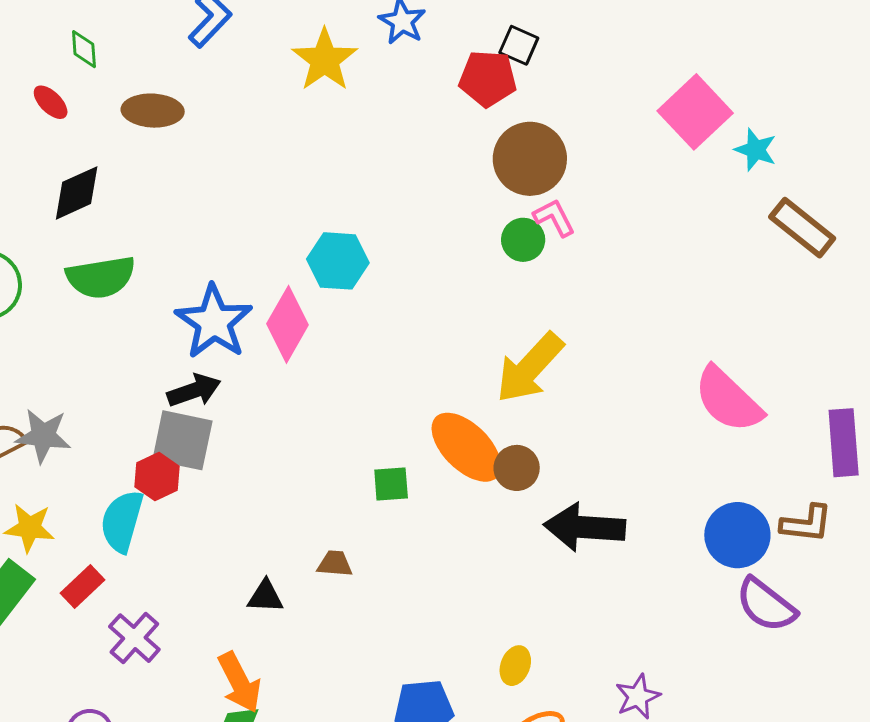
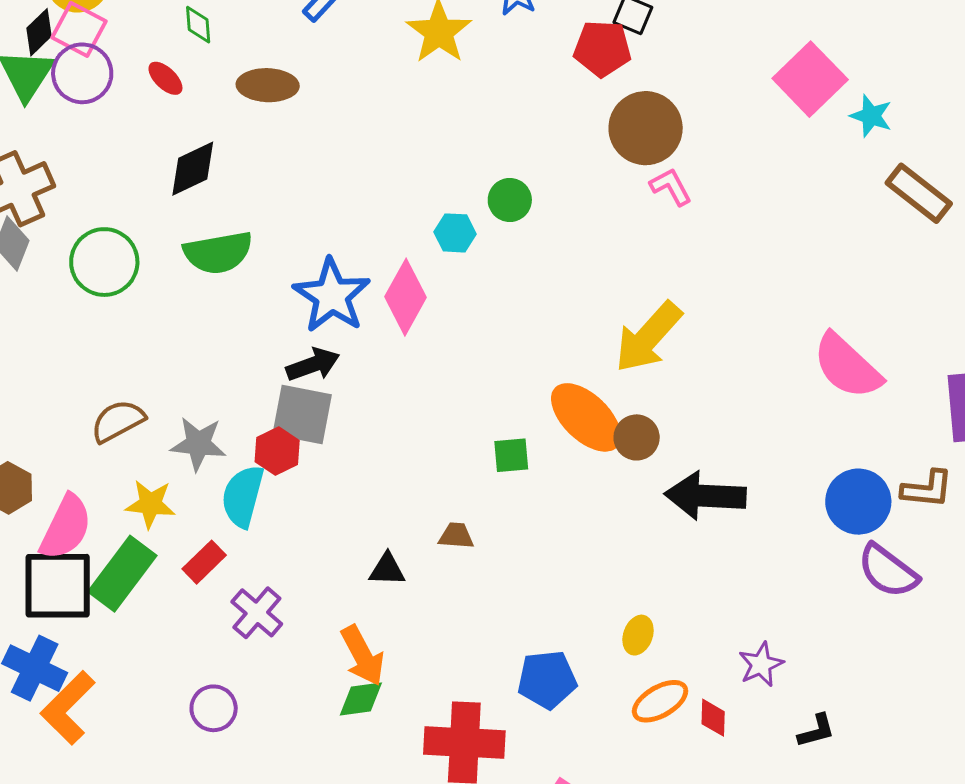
green circle: (523, 240) -> (510, 200), moved
cyan hexagon: (338, 261) -> (455, 233), size x0.7
gray star: (43, 436) -> (198, 444), moved

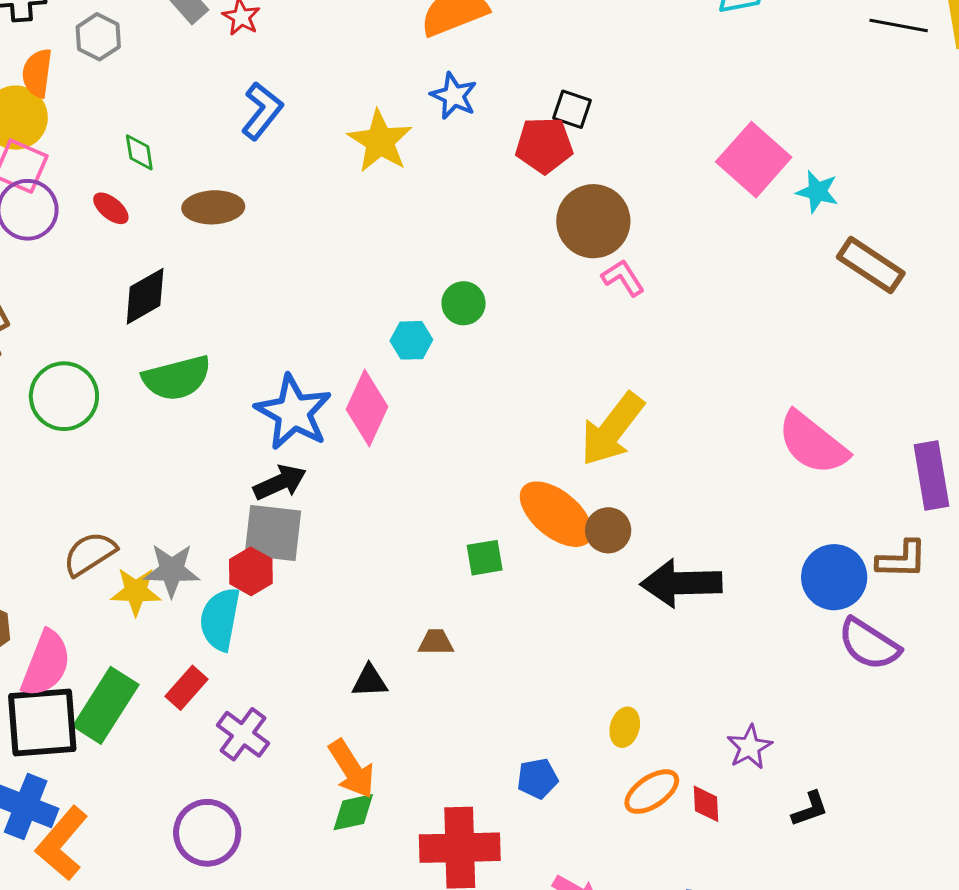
yellow star: (150, 504) -> (136, 591), moved
blue pentagon: (547, 680) -> (537, 779), size x0.7
purple circle: (214, 708) -> (207, 833), size x1.4

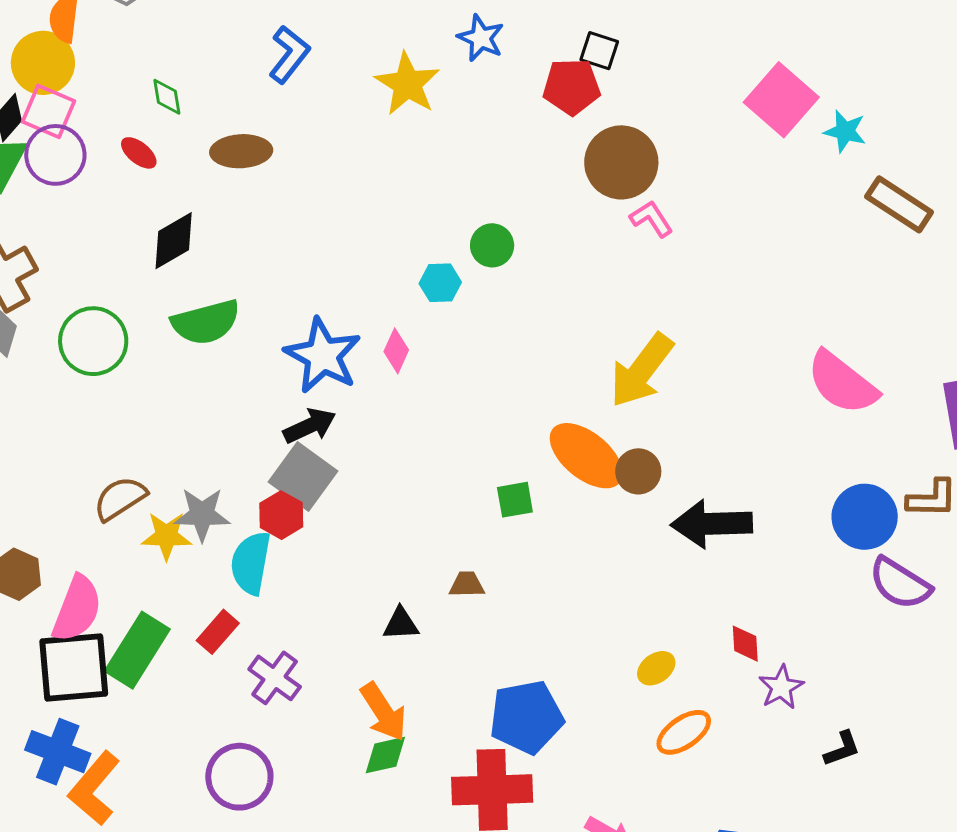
pink diamond: (367, 408) -> (396, 351), size x0.6
gray square: (273, 533) -> (303, 476), turned 30
yellow ellipse: (625, 727) -> (656, 668), turned 39
blue pentagon: (537, 779) -> (526, 717), moved, size x1.8
red diamond: (706, 804) -> (745, 644), moved

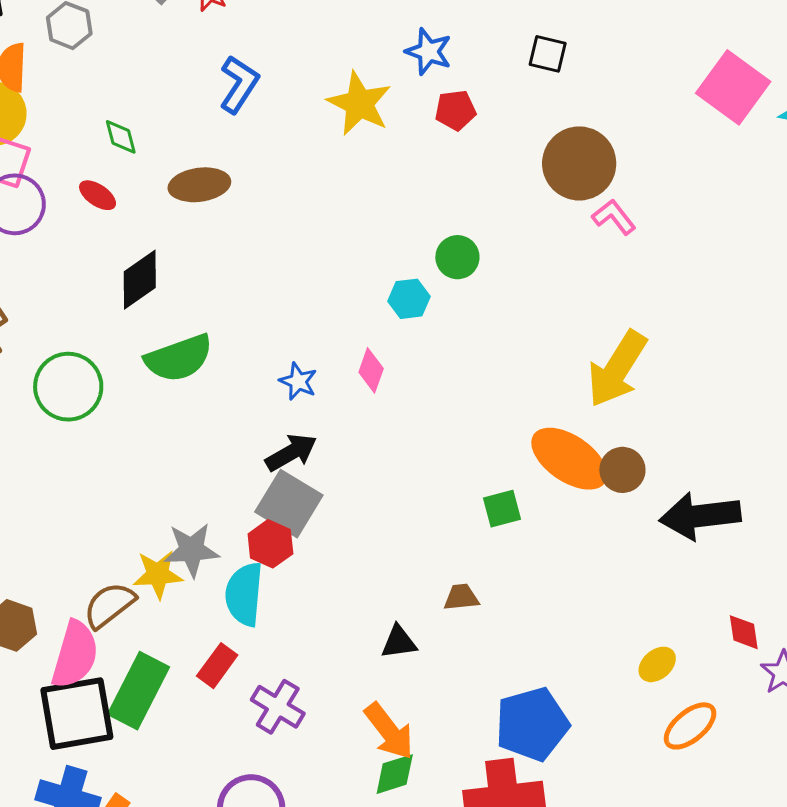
red pentagon: (572, 87) -> (455, 110), moved, size x0.7
blue star: (323, 356) -> (298, 381), size x0.5
brown semicircle: (120, 498) -> (109, 605), moved

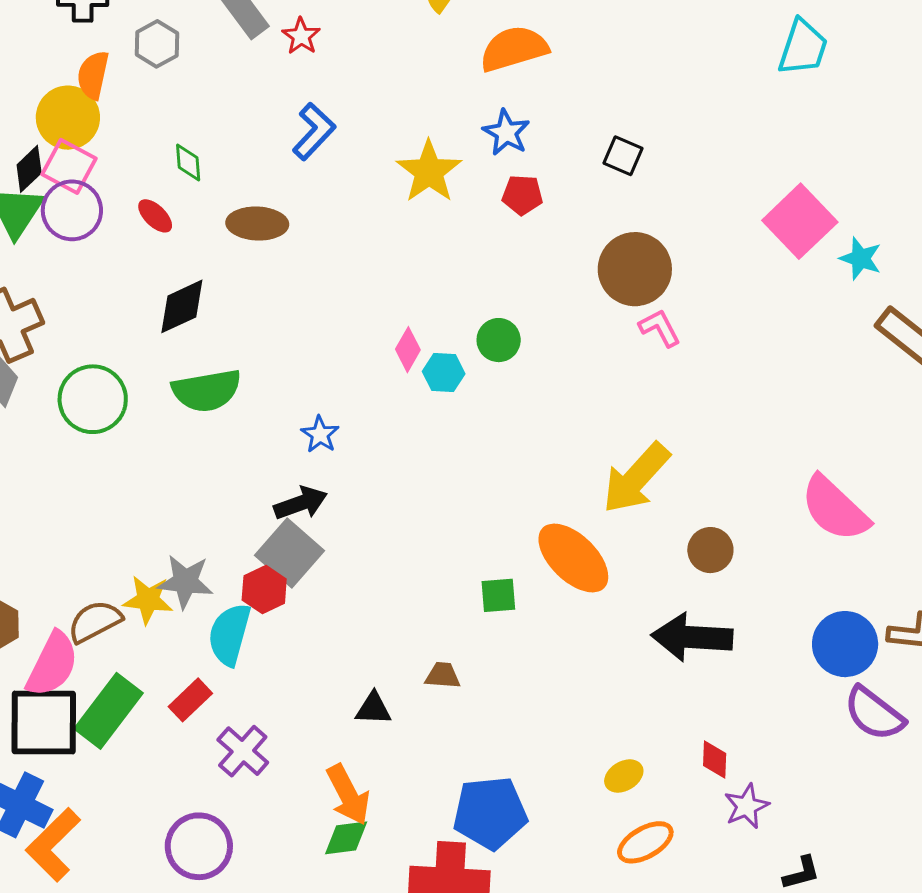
pink diamond: (371, 370) -> (408, 350), moved
brown circle: (622, 470) -> (710, 550), moved

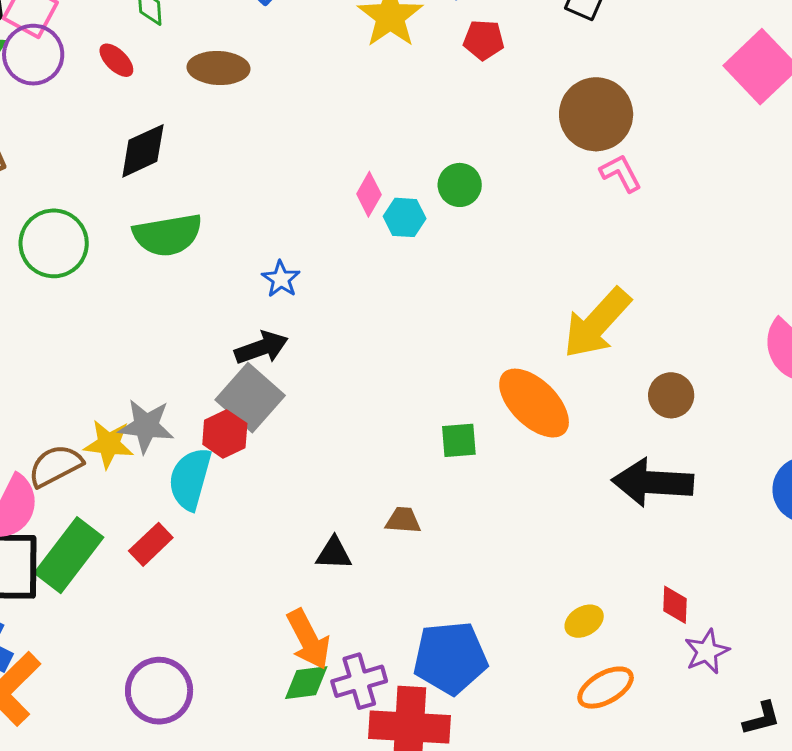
purple cross: (243, 751) -> (359, 681), moved, turned 32

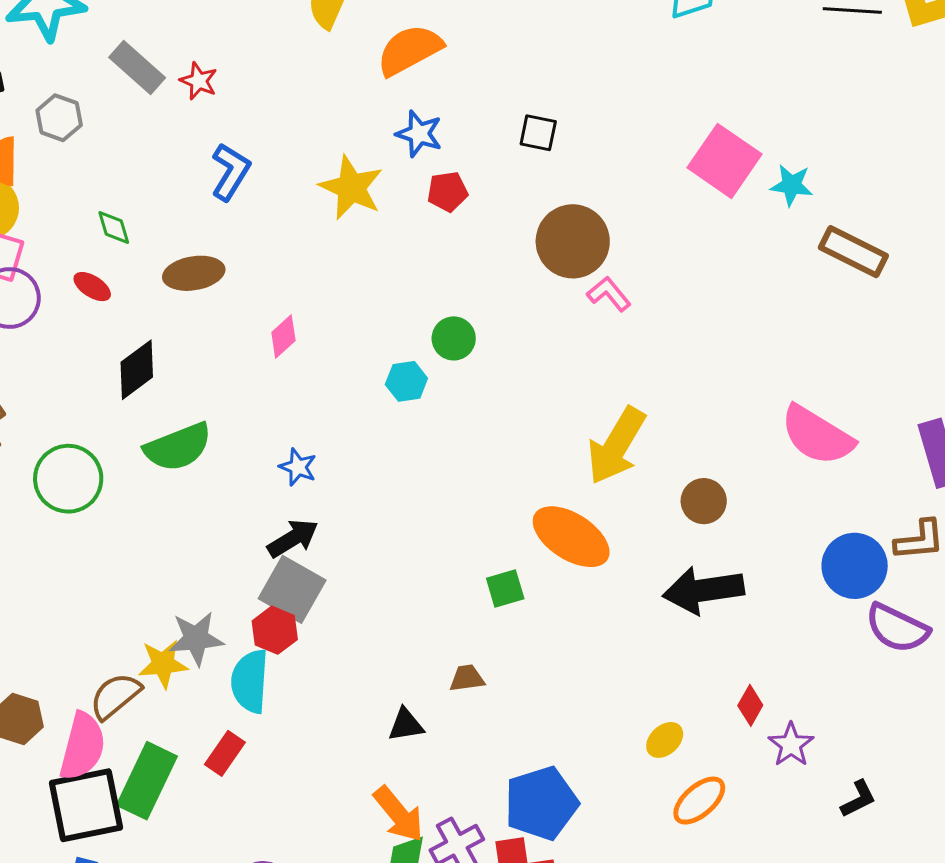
pink diamond: (369, 194) -> (283, 337), moved, turned 30
red diamond: (675, 605) -> (750, 705), turned 39

